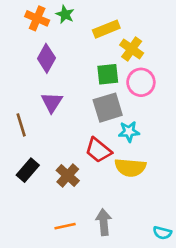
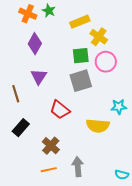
cyan star: (129, 132) -> (119, 107), moved
red trapezoid: (98, 150) -> (60, 110), moved
brown cross: (68, 176) -> (51, 146), moved

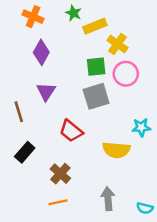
green star: (49, 11) -> (73, 13), moved
gray arrow: (78, 167) -> (108, 199), moved

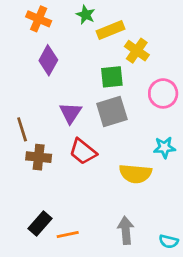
pink circle: (126, 74) -> (163, 93), moved
purple triangle: (46, 92) -> (70, 113), moved
black rectangle: (25, 152) -> (40, 223), moved
brown cross: (60, 174) -> (39, 157), moved, turned -36

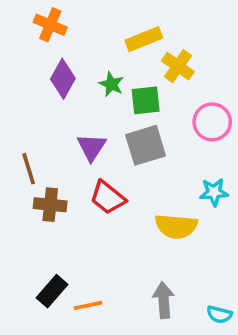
green star: (86, 15) -> (111, 84), moved

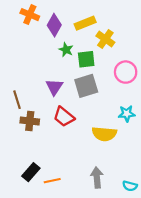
purple diamond: (63, 79) -> (54, 25), moved

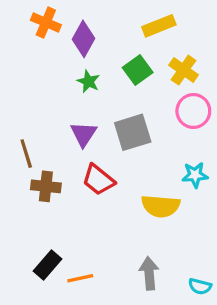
yellow rectangle: (85, 23) -> (159, 26), moved
yellow cross: (105, 39) -> (184, 70), moved
green star: (66, 50) -> (88, 81), moved
green square: (86, 59) -> (138, 70), moved, turned -30

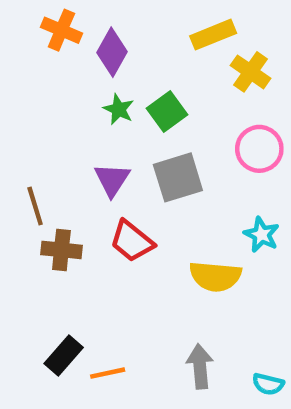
green square: (138, 70) -> (167, 111), moved
yellow cross: (184, 70) -> (251, 72), moved
cyan star: (195, 175) -> (261, 235), turned 30

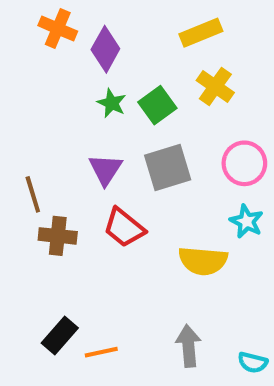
yellow cross: (251, 72) -> (215, 87), moved
pink circle: (259, 149) -> (244, 163), moved

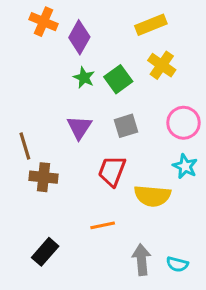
gray square: (168, 167) -> (126, 126), size x0.7
red trapezoid: (124, 228) -> (112, 171), moved, turned 72
orange line: (101, 352) -> (103, 225), moved
cyan semicircle: (253, 362) -> (177, 264), moved

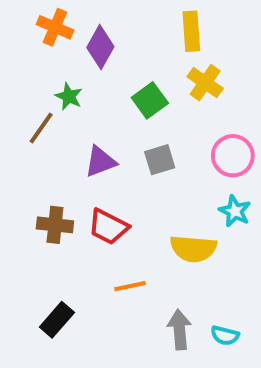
yellow rectangle: (151, 25) -> (191, 31), turned -72
green star: (84, 78) -> (69, 96), moved
purple triangle: (79, 127) -> (100, 162), turned 36
brown line: (25, 146) -> (41, 128), moved, turned 52
red trapezoid: (112, 171) -> (108, 227), moved, turned -84

